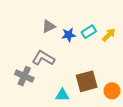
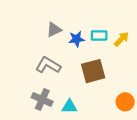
cyan rectangle: (89, 32) -> (99, 36), turned 32
gray cross: (24, 76) -> (42, 99), moved
brown square: (87, 81) -> (93, 71), moved

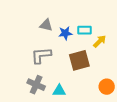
gray triangle: (54, 30) -> (46, 25), turned 40
yellow arrow: (122, 39) -> (100, 41), moved
gray L-shape: (48, 65) -> (41, 55), turned -35

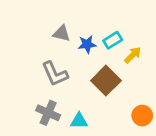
cyan rectangle: (84, 30) -> (113, 40), turned -32
gray L-shape: (41, 55) -> (55, 74), turned -110
brown square: (79, 60) -> (106, 81), turned -30

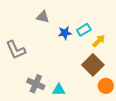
gray triangle: (62, 34) -> (43, 17), moved
gray L-shape: (55, 74) -> (16, 50), moved
brown square: (106, 81) -> (93, 65), moved

